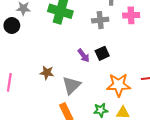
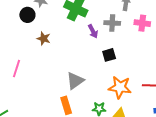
purple arrow: (84, 56) -> (93, 31), moved
brown star: (47, 73) -> (44, 38), moved

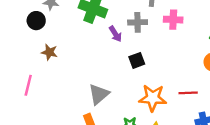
brown star: (44, 38) -> (49, 52), moved

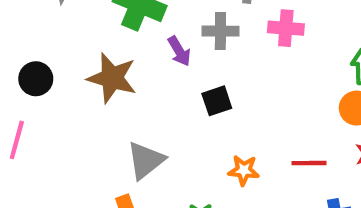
black circle: (36, 21) -> (36, 79), moved
brown star: (49, 52) -> (112, 78), moved, size x1.6
orange star: (153, 98) -> (244, 170), size x0.6

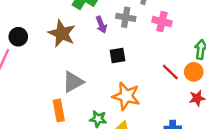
black circle: (36, 79) -> (18, 37), moved
red line: (309, 163) -> (170, 72), moved, turned 36
orange star: (244, 170) -> (126, 96), size x1.6

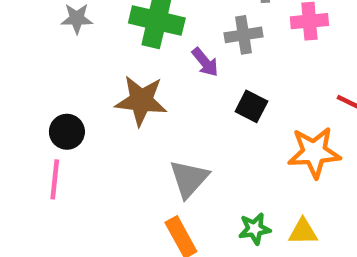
black square: (117, 55) -> (251, 106), turned -35
orange star: (126, 96) -> (314, 152), moved

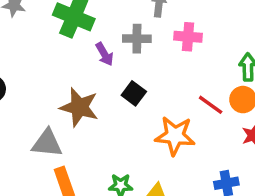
brown star: (141, 101) -> (79, 107), moved
gray triangle: (189, 179) -> (47, 143), moved, turned 44

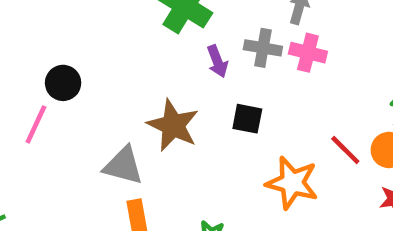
pink cross: (188, 37) -> (308, 53), moved
black square: (134, 93) -> (247, 119), turned -35

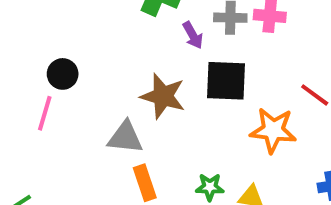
black square: (247, 119) -> (226, 81), size x1.6

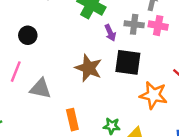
black circle: (63, 74) -> (28, 35), moved
gray triangle: (125, 137) -> (41, 89), moved

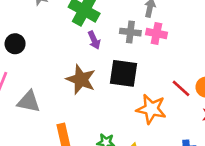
purple arrow: (110, 33) -> (94, 40), moved

